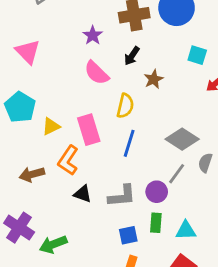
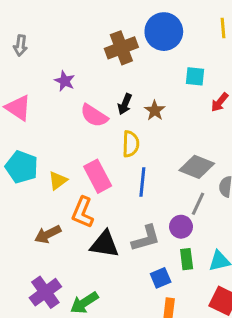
purple star: (93, 35) -> (65, 81), moved
black arrow: (132, 56) -> (125, 104), moved
black triangle: (83, 194) -> (105, 244), size x1.5
purple cross: (19, 228) -> (45, 292), turned 32

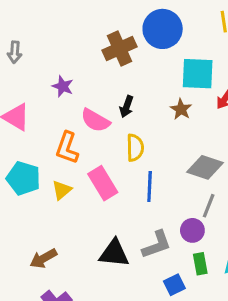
cyan square: (195, 76) -> (198, 74), size x1.6
brown star: (155, 110) -> (181, 109), moved
orange L-shape: (83, 212) -> (67, 148), moved
brown arrow: (48, 234) -> (43, 258), moved

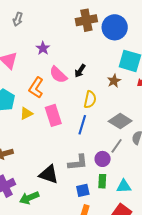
brown cross: (120, 49) -> (86, 20), moved
yellow semicircle: (135, 148) -> (90, 100), moved
black triangle: (114, 253) -> (49, 174), moved

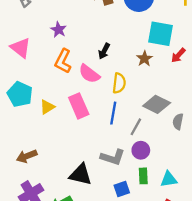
pink semicircle: (58, 75) -> (89, 74), moved
orange L-shape: (36, 88) -> (63, 61), moved
gray line: (117, 146) -> (136, 127), moved
gray L-shape: (78, 162) -> (113, 157), turned 30

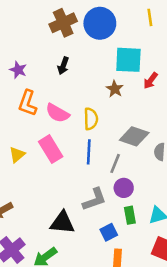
black arrow: (104, 51) -> (63, 66), moved
gray L-shape: (113, 157) -> (94, 199), turned -30

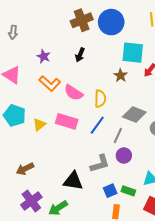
orange L-shape: (27, 103) -> (50, 84), turned -70
pink rectangle: (51, 149) -> (67, 121), turned -45
blue line: (89, 152) -> (97, 125), turned 30
green rectangle: (130, 215) -> (128, 191), moved, turned -64

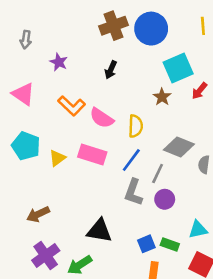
cyan square: (133, 53) -> (178, 68), turned -30
purple star: (44, 56) -> (59, 62), moved
gray L-shape: (100, 164) -> (133, 192), moved, turned 125

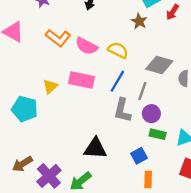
yellow semicircle: (136, 126) -> (118, 50), turned -60
cyan pentagon: (26, 146) -> (25, 109), moved
brown arrow: (38, 214) -> (22, 164), moved
green rectangle: (170, 244) -> (158, 134), moved

